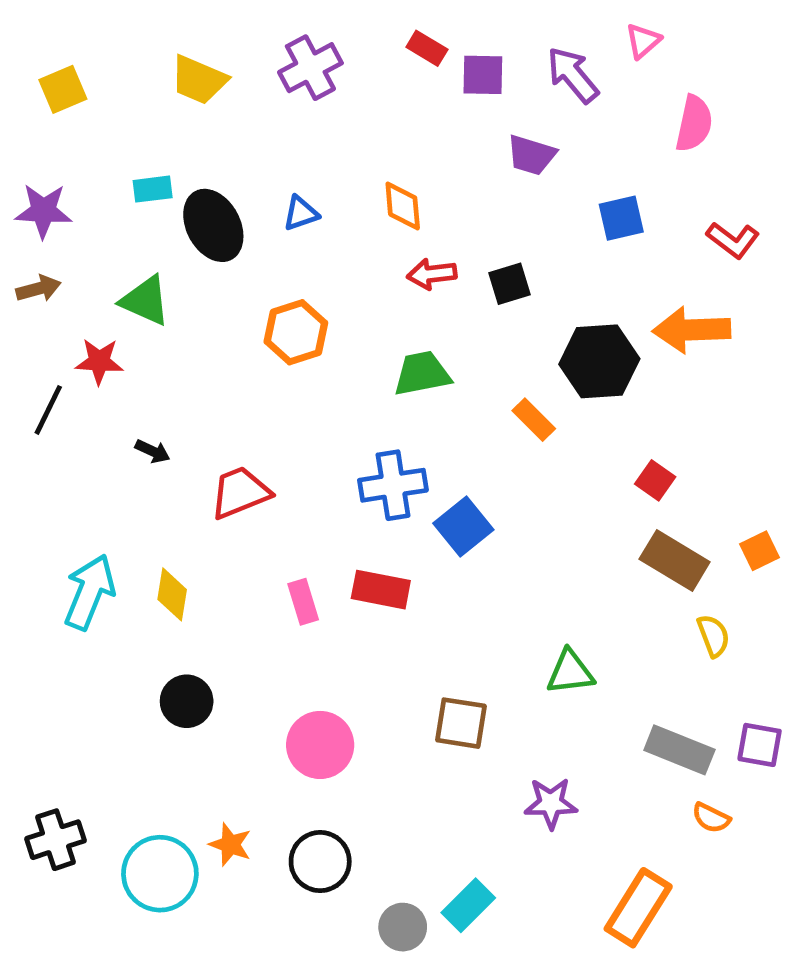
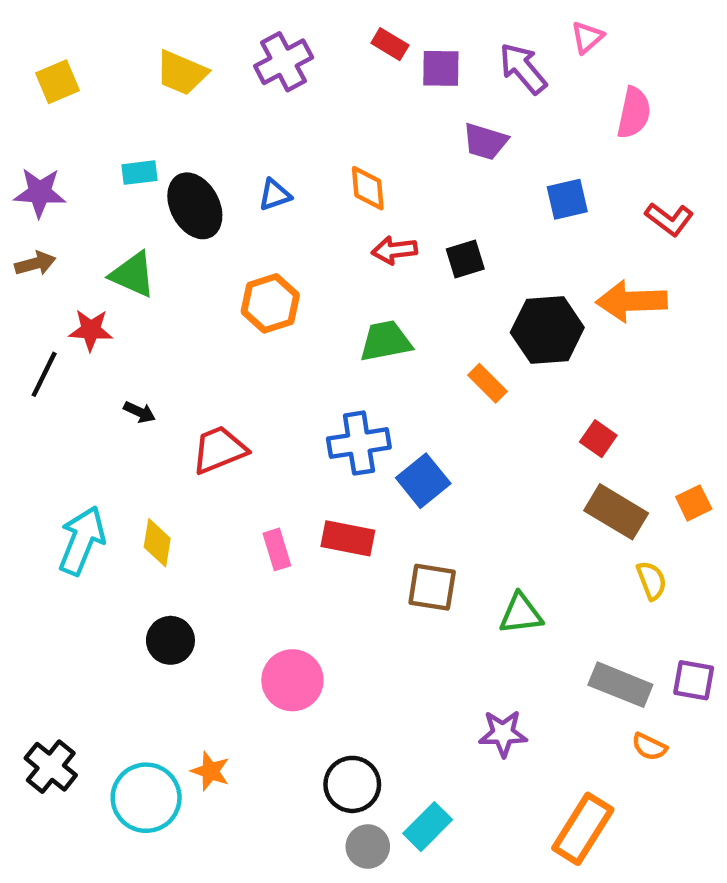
brown square: (461, 723) -> (432, 587), moved
black cross: (56, 840) -> (51, 767), turned -33
black circle: (320, 862) -> (352, 784), moved

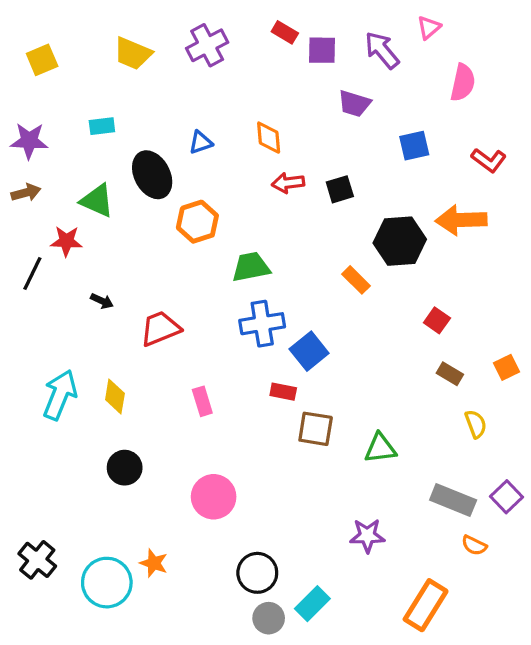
black ellipse: (195, 206) -> (152, 175), moved
green trapezoid: (386, 341) -> (251, 267), moved
brown rectangle: (616, 512) -> (450, 374), size x0.6
red rectangle: (348, 538) -> (283, 392), moved, size x0.7
purple square: (694, 680) -> (506, 497), turned 36

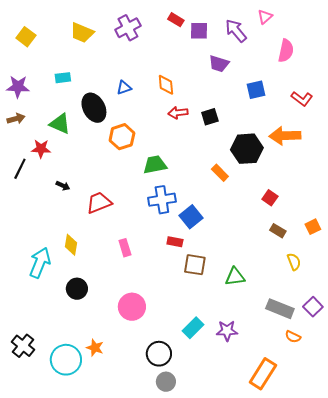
yellow square: (42, 60) -> (26, 37), turned -30
cyan arrow: (60, 395) -> (40, 263), moved
cyan rectangle: (312, 604) -> (193, 328), moved

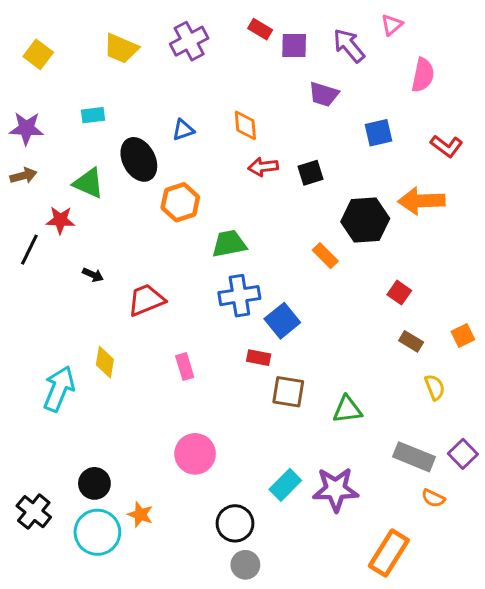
black circle: (77, 289) -> (94, 483), moved
purple star: (227, 331) -> (336, 489), size x1.4

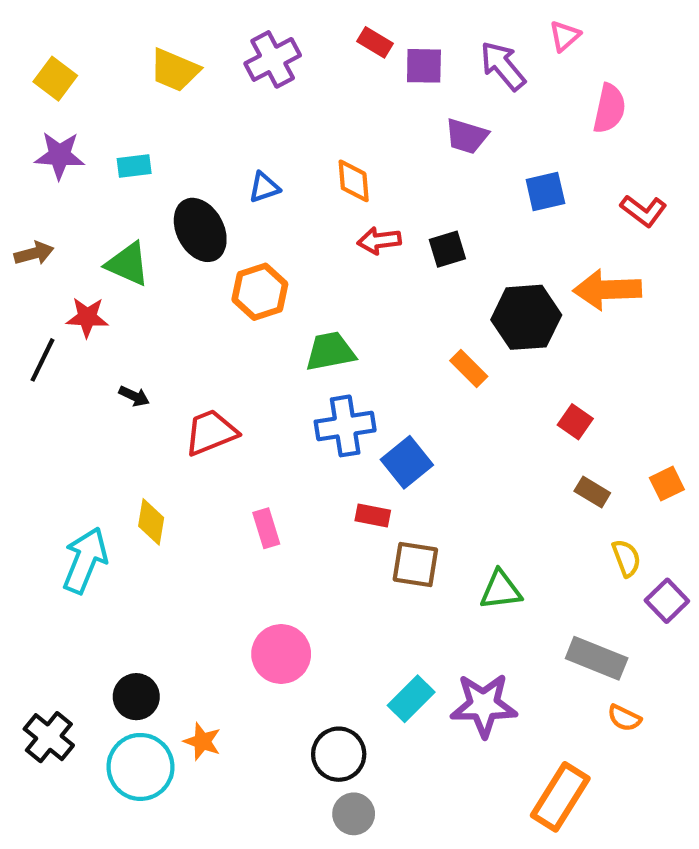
purple star: (26, 128) -> (60, 155), moved
purple square: (463, 454) -> (667, 601), moved

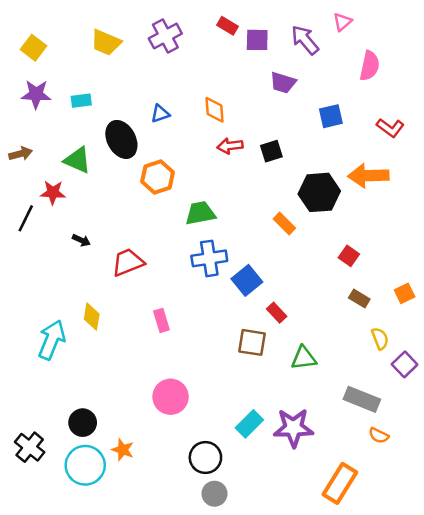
red rectangle: (373, 515) -> (277, 313), moved, turned 36

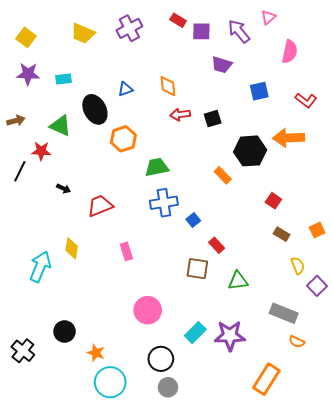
blue square: (247, 280) -> (193, 220), size x0.6
pink circle: (171, 397) -> (148, 310), moved
cyan circle: (85, 465) -> (110, 382), moved

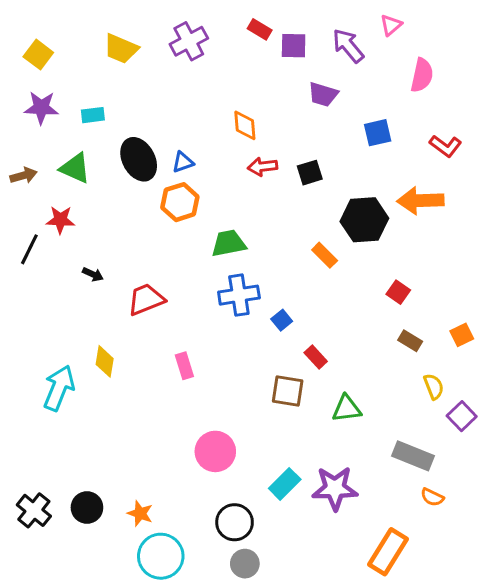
blue triangle: (125, 89) -> (183, 162), moved
green triangle: (60, 126) -> (75, 168), moved
black circle: (65, 332) -> (87, 508), moved

